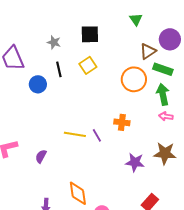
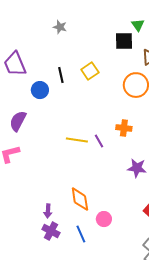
black square: (90, 34) -> (124, 41), moved
gray star: (54, 42) -> (60, 27), moved
purple semicircle: (41, 156) -> (18, 121), moved, size x1.5

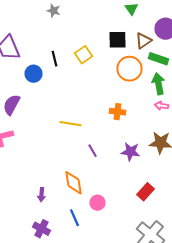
black square: (124, 41) -> (118, 40), moved
purple line: (99, 141) -> (92, 151), moved
purple cross: (51, 231) -> (42, 229), moved

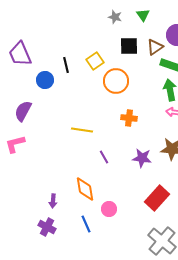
gray star: (54, 11) -> (115, 17), moved
orange circle: (130, 69) -> (116, 81), moved
red rectangle: (146, 192) -> (157, 198), size x1.4
purple cross: (42, 229) -> (47, 227), moved

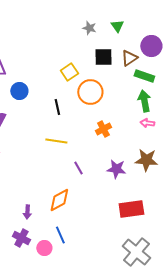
black line: (66, 65) -> (57, 107), moved
orange cross: (129, 118) -> (103, 129), turned -35
orange diamond: (85, 189) -> (59, 200), turned 70
red rectangle: (157, 198) -> (131, 209), turned 40
pink circle: (109, 209) -> (44, 248), moved

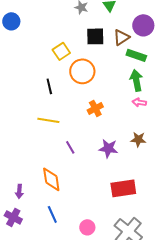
blue circle: (19, 91) -> (11, 21), moved
brown star: (146, 160) -> (138, 139), size x0.7
orange diamond: (59, 200) -> (51, 179), turned -70
pink circle: (44, 248) -> (87, 227), moved

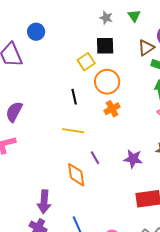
black square: (95, 36) -> (105, 46), moved
orange cross: (95, 108) -> (112, 109), moved
orange diamond: (51, 179) -> (76, 175), moved
purple arrow: (19, 191) -> (44, 202), size x1.6

